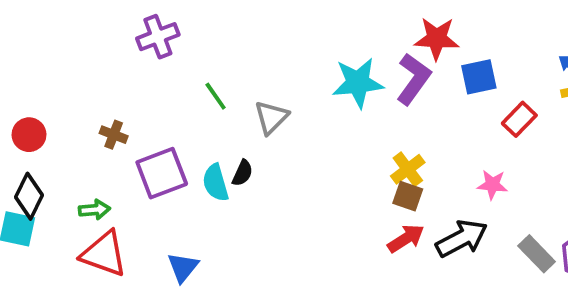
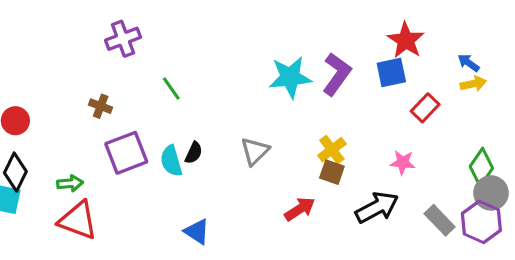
red star: (437, 39) -> (406, 40), moved, turned 30
gray triangle: (271, 117) -> (255, 151), moved
brown cross: (114, 135) -> (101, 106), moved
red arrow: (406, 238) -> (300, 209), moved
blue triangle: (183, 267) -> (197, 232), moved, turned -36

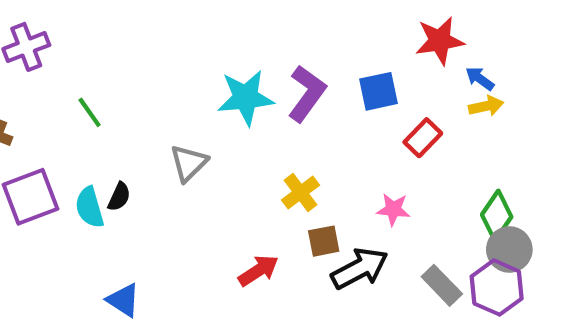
red star: (406, 40) -> (440, 41), moved, turned 30
gray triangle: (255, 151) -> (189, 163), moved
brown square: (332, 172) -> (324, 241), moved, turned -30

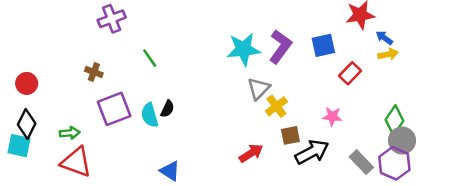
gray triangle: (189, 163) -> (259, 89), moved

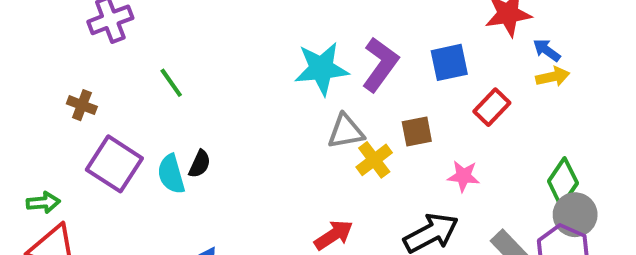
gray triangle: (259, 89) -> (346, 131), turned 35
purple square: (114, 109) -> (114, 164), turned -36
brown square: (290, 135) -> (417, 131), moved

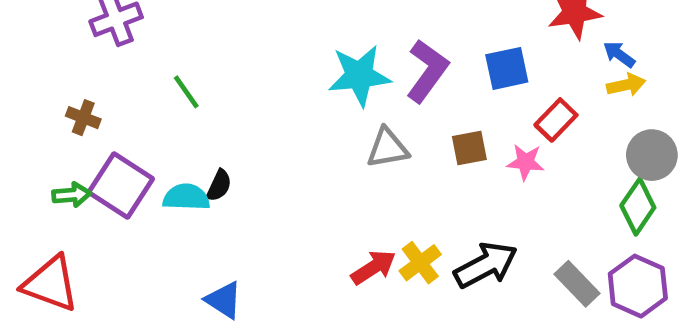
yellow cross: (374, 160) -> (420, 263), moved
cyan semicircle: (171, 174) -> (186, 197), turned 108
pink star: (463, 176) -> (526, 162), moved
green arrow: (43, 203) -> (72, 195), moved
gray circle: (575, 215) -> (652, 155), moved

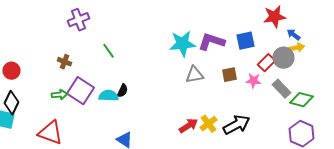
purple L-shape: (427, 71) -> (212, 42), turned -108
gray circle: (652, 155) -> (284, 58), moved
green diamond: (638, 207) -> (302, 100), turned 70
gray rectangle: (577, 284) -> (282, 89), moved

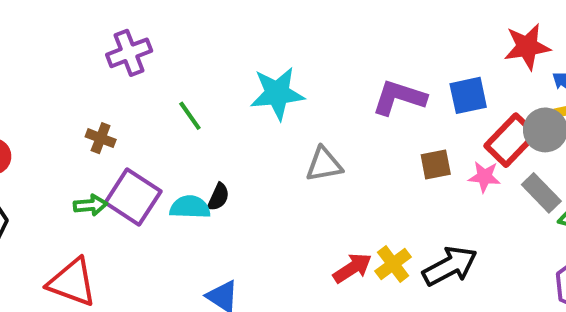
cyan star: (182, 44) -> (277, 93), moved
red rectangle: (266, 63) -> (511, 140), size x1.4
gray triangle: (194, 75) -> (324, 164), moved

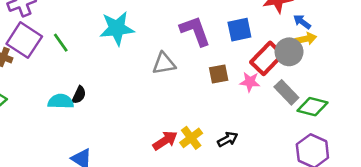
purple L-shape: (399, 97) -> (195, 31), turned 52
gray triangle: (324, 164) -> (164, 64), moved
purple square: (133, 197) -> (24, 40), moved
black arrow: (450, 266) -> (228, 139), size x0.6

